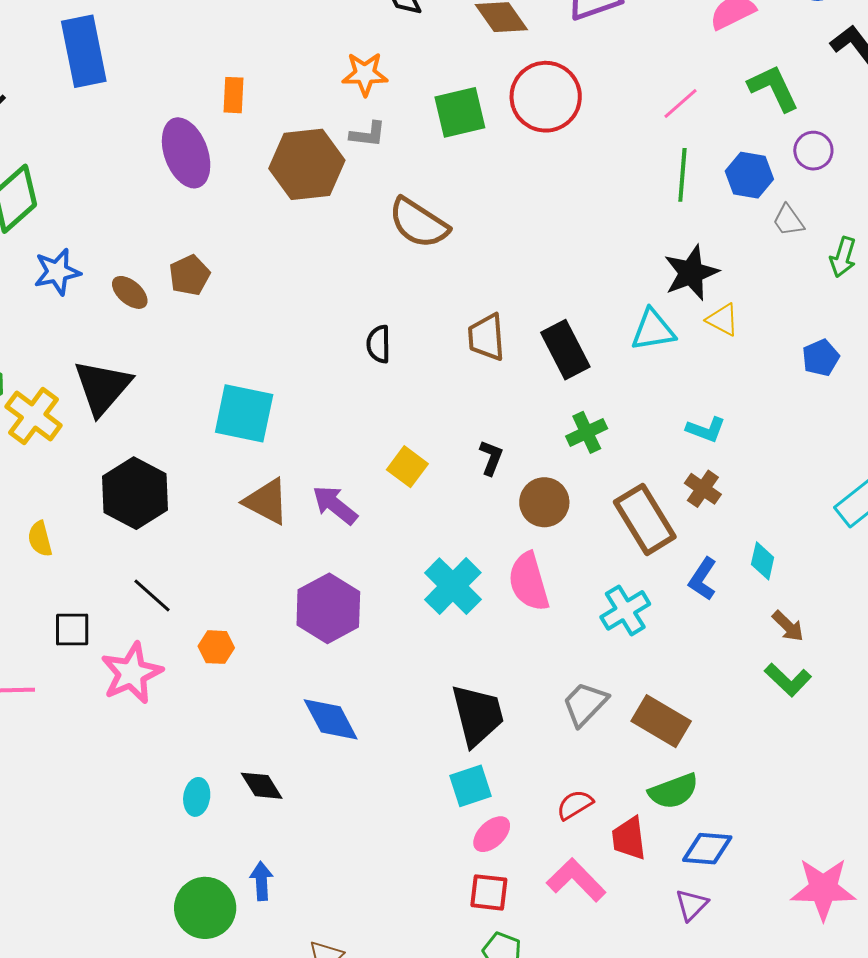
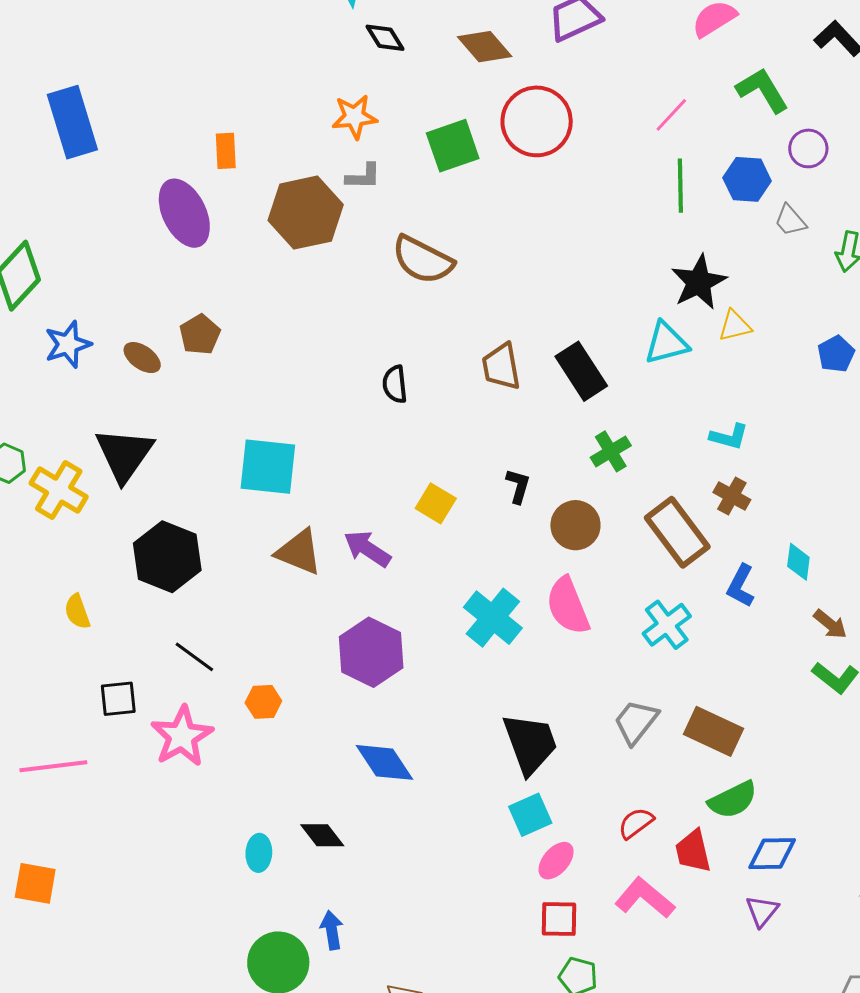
yellow triangle: (723, 320) -> (735, 326), turned -36

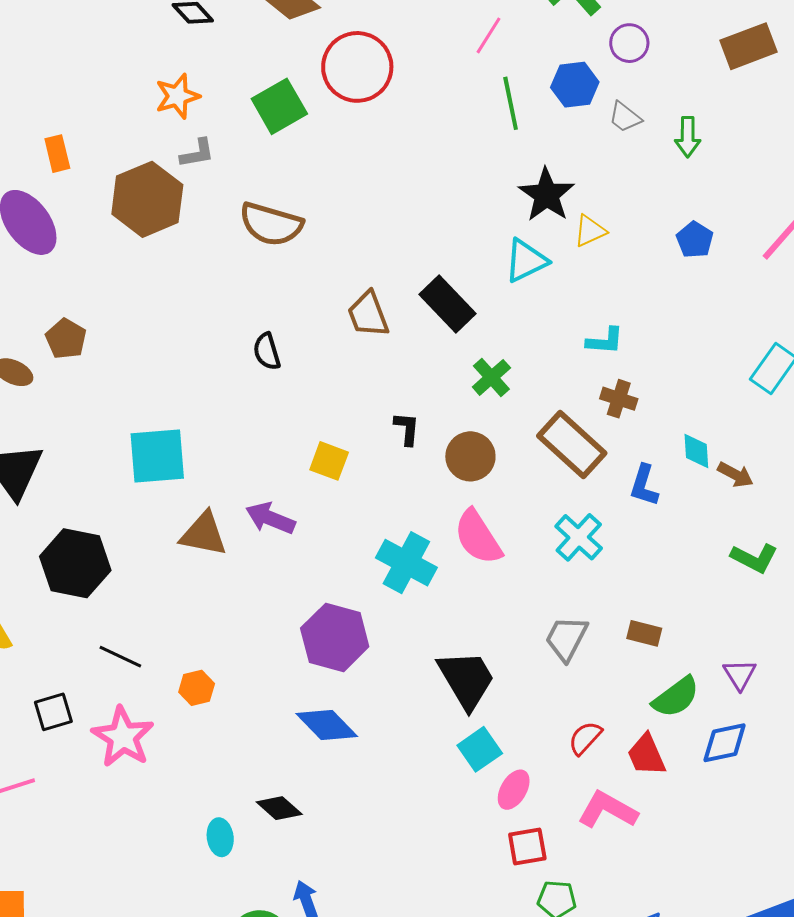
brown arrow: (830, 624) -> (735, 475), moved
purple hexagon: (371, 652) -> (335, 637), moved
brown rectangle: (713, 731) -> (644, 633), size x0.6
purple triangle: (762, 911) -> (740, 674), moved

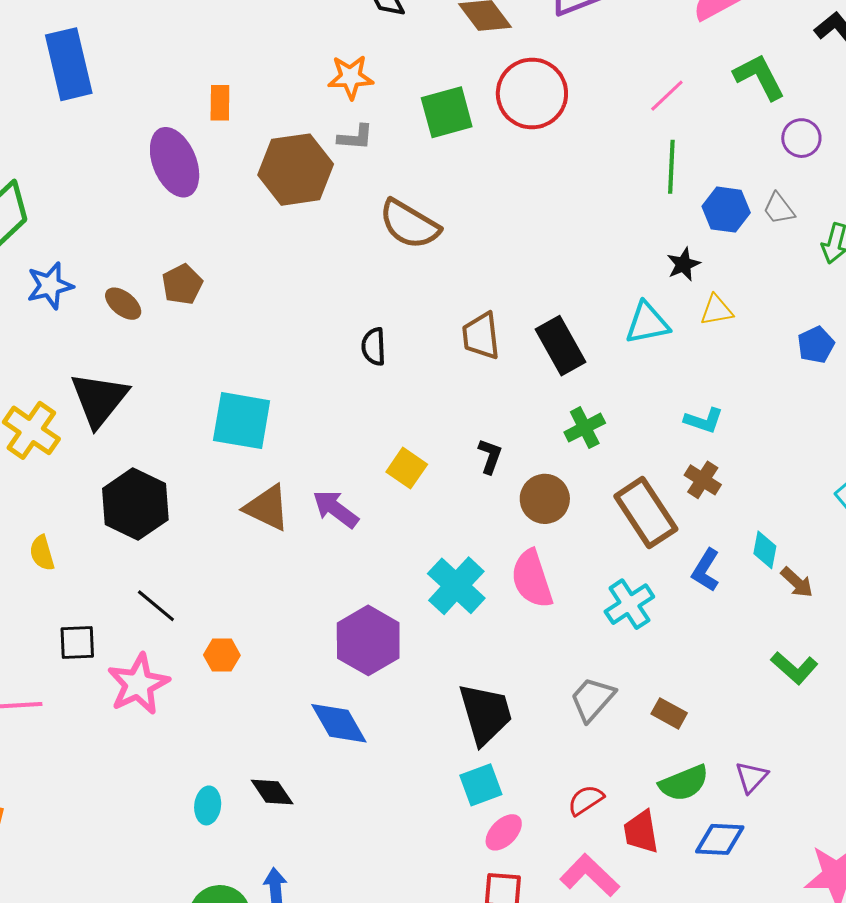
blue hexagon: (575, 85) -> (726, 210), moved
black star: (546, 195) -> (683, 264), size x0.6

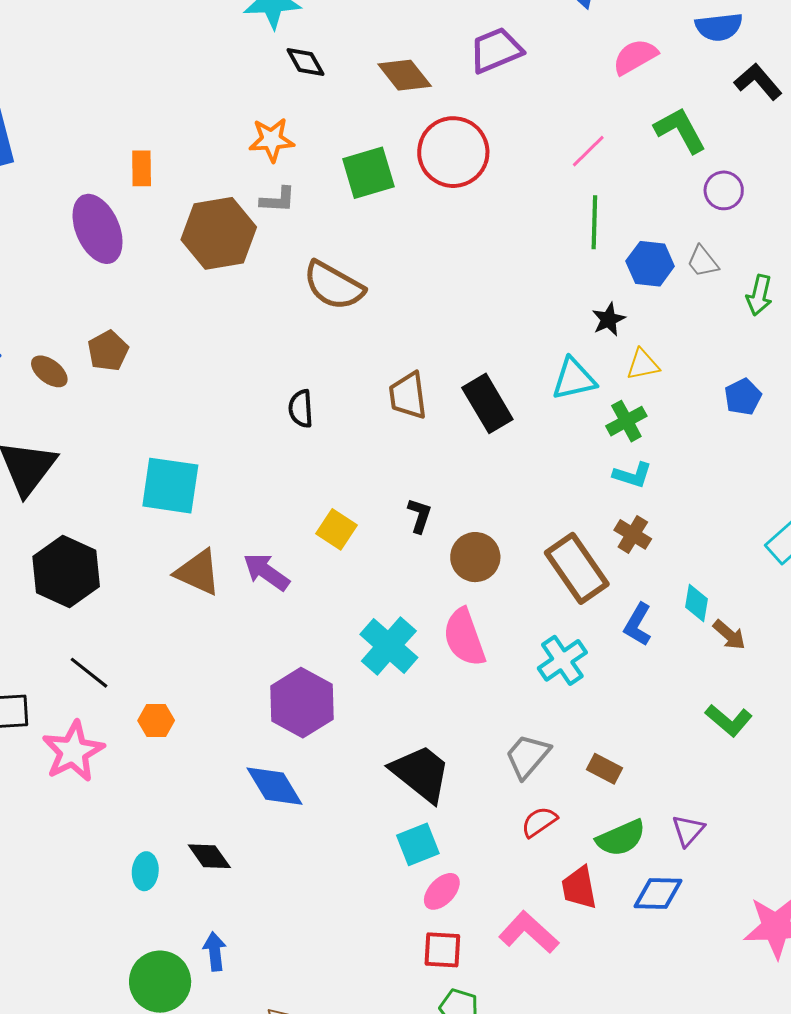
green cross: (585, 428) -> (626, 421), moved
black trapezoid: (485, 714) -> (421, 773), turned -34
red semicircle: (586, 800) -> (539, 822), moved

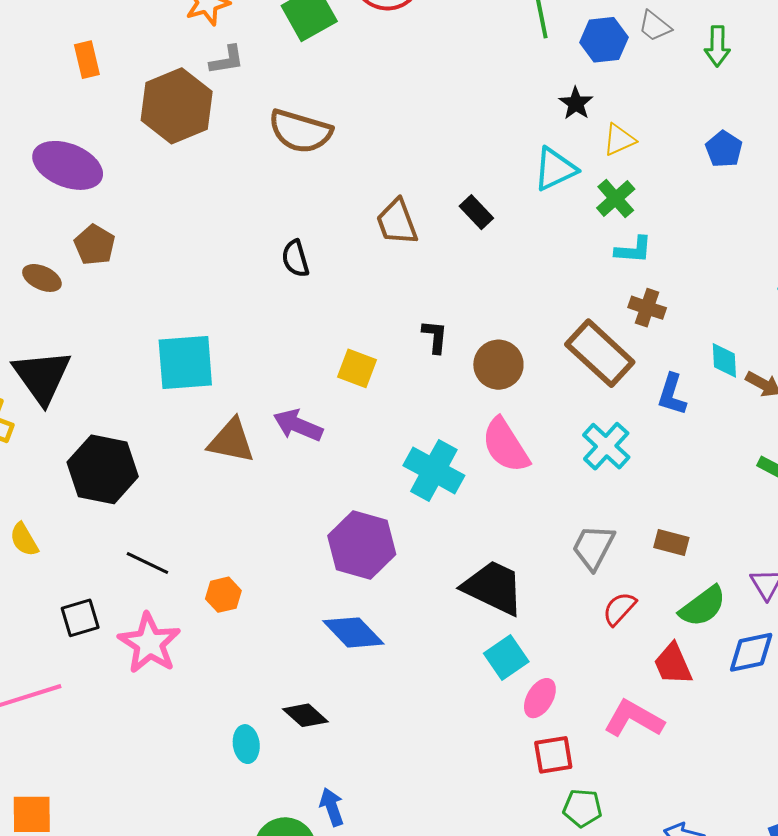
purple ellipse: (98, 229) -> (68, 165), moved, turned -32
black rectangle: (487, 403) -> (476, 212), size x0.6

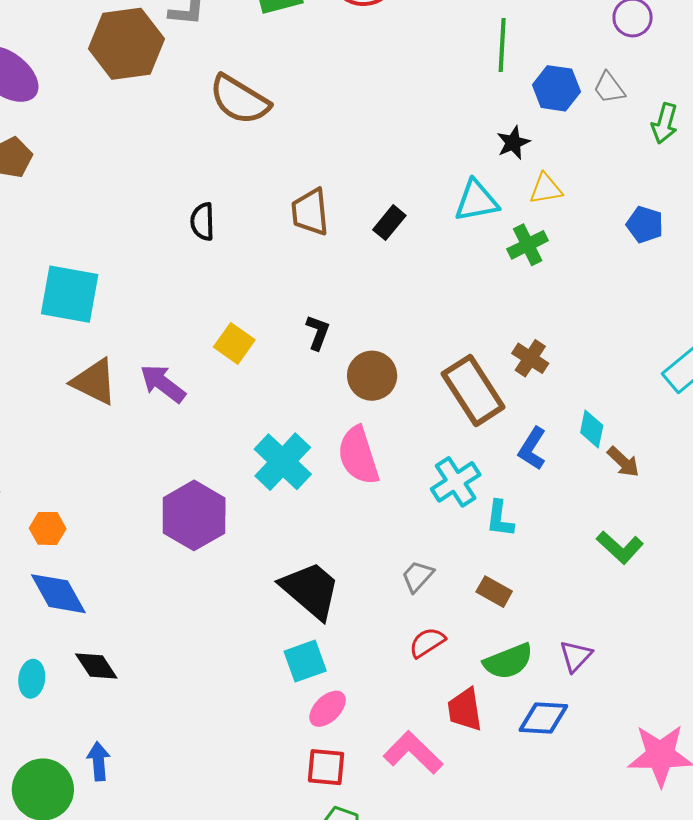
blue pentagon: (724, 149) -> (645, 224), turned -30
black rectangle: (476, 212) -> (389, 223), turned 68
cyan L-shape: (634, 250) -> (500, 519), moved, turned 78
gray trapezoid: (593, 547) -> (418, 576), size x0.7
blue diamond: (353, 632) -> (58, 594), moved

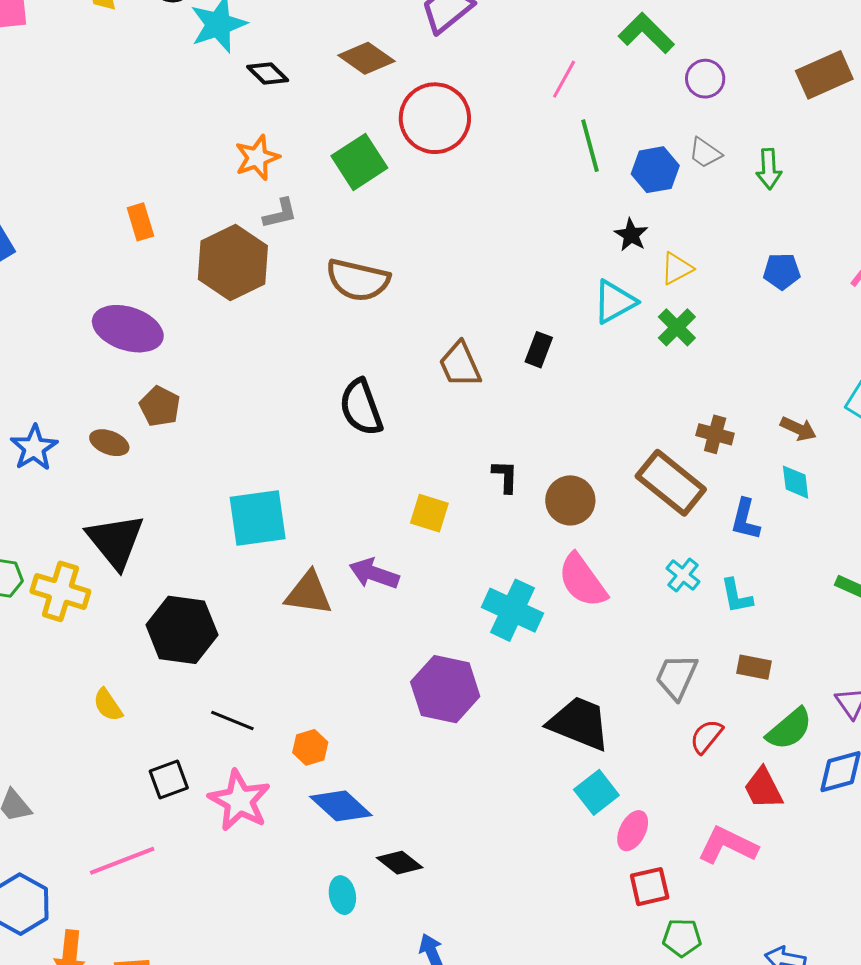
black semicircle: (203, 222) -> (361, 407), size x1.5
brown arrow: (623, 462) -> (798, 429), moved
cyan cross: (456, 482) -> (683, 575), size x0.7
gray trapezoid: (418, 576) -> (677, 677), size x1.4

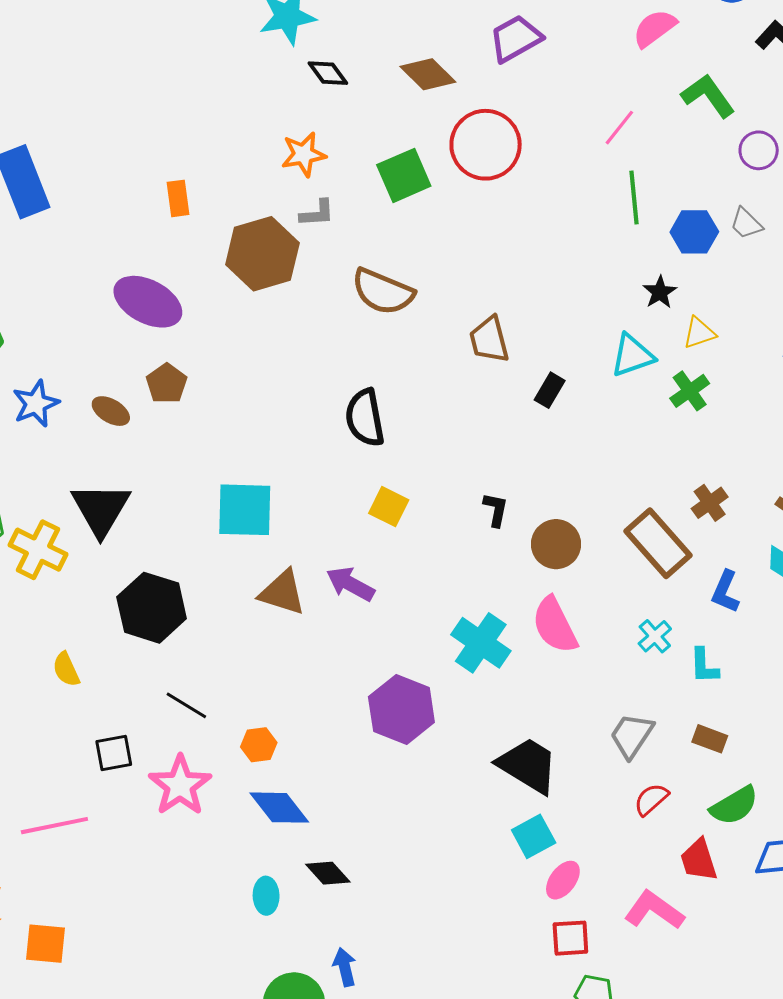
brown trapezoid: (460, 365) -> (489, 340), moved
brown cross: (715, 434) -> (710, 503), turned 30
yellow square: (429, 513) -> (389, 507), moved

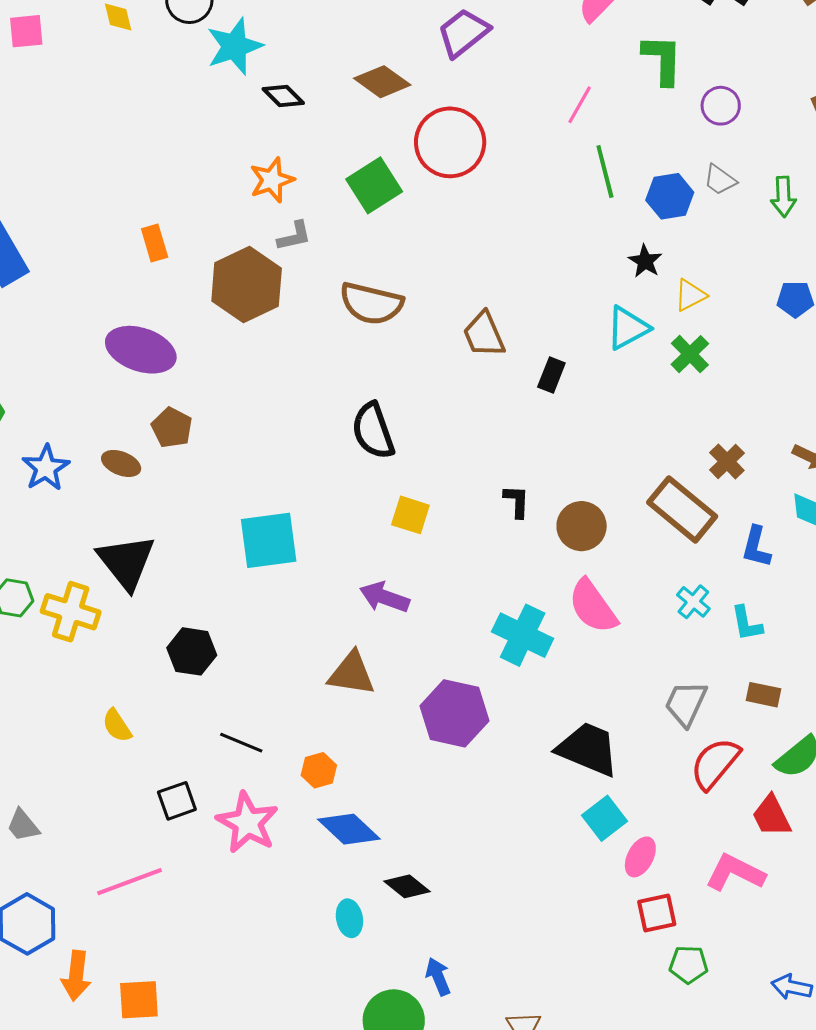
green L-shape: (708, 96) -> (662, 60), turned 46
brown triangle: (282, 593) -> (352, 674), moved
black hexagon: (152, 608) -> (192, 651), size x0.7
red semicircle: (651, 799) -> (715, 763), size x1.5

